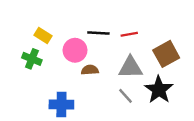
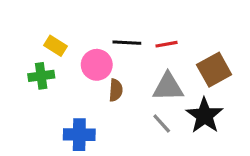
green cross: (32, 59) -> (41, 76), turned -30
brown semicircle: (90, 70) -> (116, 90), turned 98

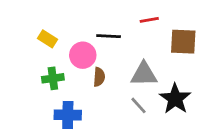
red line: (166, 44) -> (149, 20), moved
brown square: (214, 70) -> (183, 42), moved, turned 32
green cross: (41, 76) -> (53, 78), moved

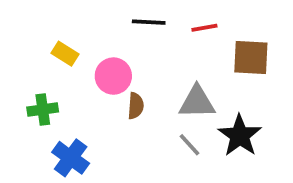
black line: (109, 36) -> (149, 22), moved
green cross: (53, 78) -> (43, 109), moved
blue cross: (68, 115) -> (71, 158), moved, turned 35

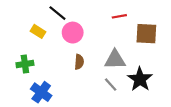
black line: (149, 22) -> (57, 13), moved, turned 36
pink circle: (113, 76) -> (73, 33), moved

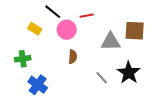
red line: (119, 16) -> (87, 16), moved
gray triangle: (115, 60) -> (111, 42), moved

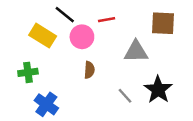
yellow rectangle: (35, 29) -> (43, 36), size x1.5
brown square: (135, 31) -> (163, 23), moved

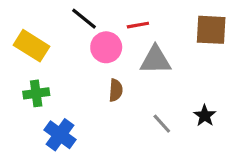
yellow rectangle: (43, 36) -> (31, 46), moved
gray triangle: (136, 52) -> (155, 60), moved
black star: (158, 90) -> (205, 116), size x0.6

